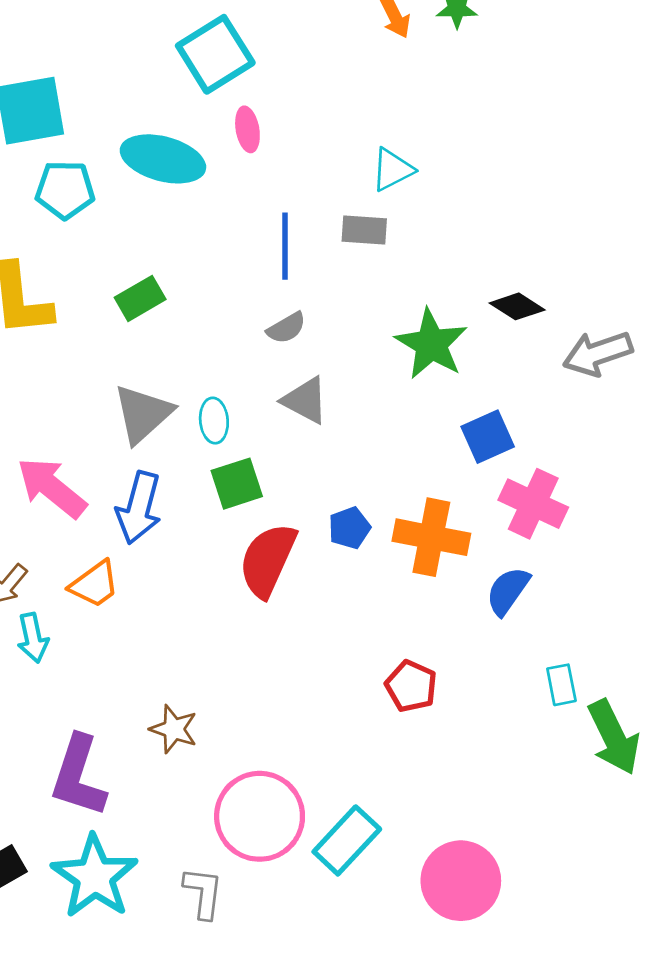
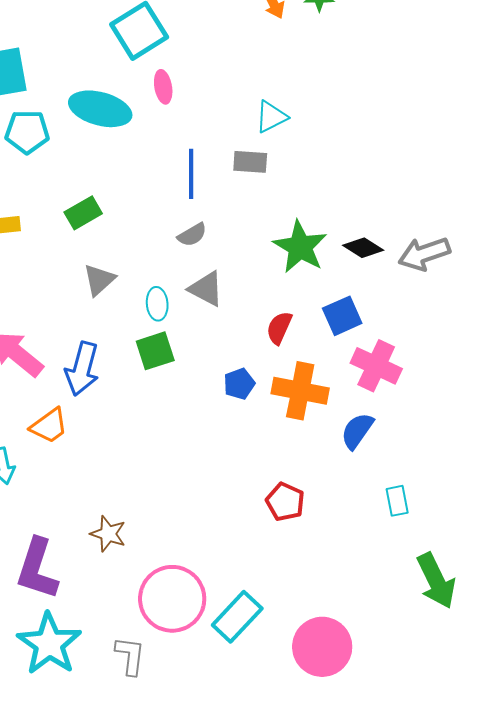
black diamond: (517, 306) -> (363, 248), moved
gray triangle: (143, 414) -> (99, 280), moved, size x0.7
cyan ellipse: (214, 421) -> (157, 304), moved
red semicircle: (268, 560) -> (279, 328), moved, size x0.6
green arrow: (614, 737) -> (436, 581), moved

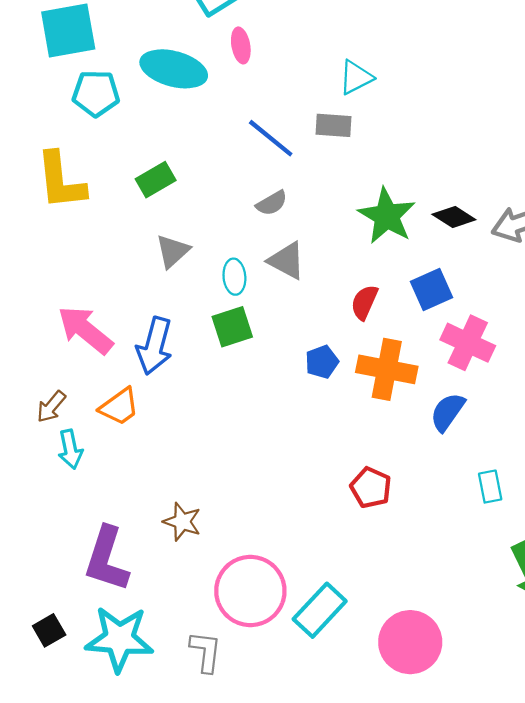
blue line: (191, 174) -> (271, 138), turned -51
cyan star: (49, 644) -> (119, 639), turned -30

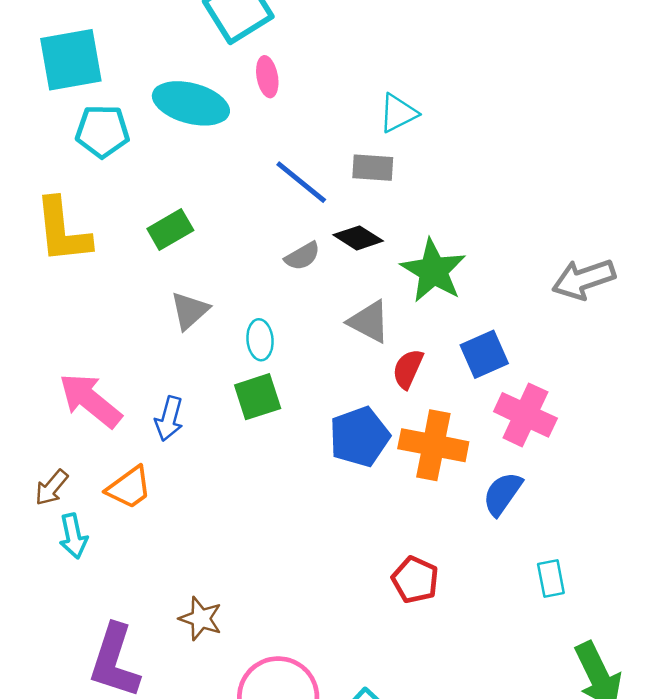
black diamond: (454, 217) -> (358, 238), moved
gray triangle: (287, 261) -> (369, 322), moved
blue arrow: (155, 346) -> (169, 419), size x0.7
blue pentagon: (322, 362) -> (359, 437), size x1.6

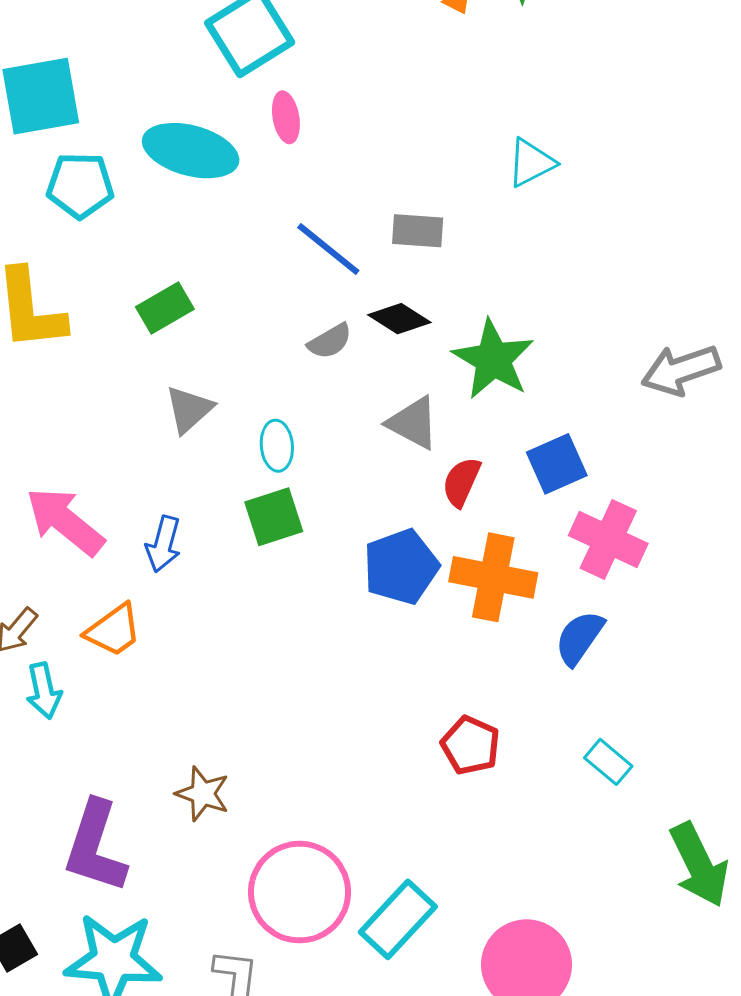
cyan triangle: (398, 113) -> (531, 163), moved
cyan rectangle: (551, 579) -> (608, 762), moved, turned -39

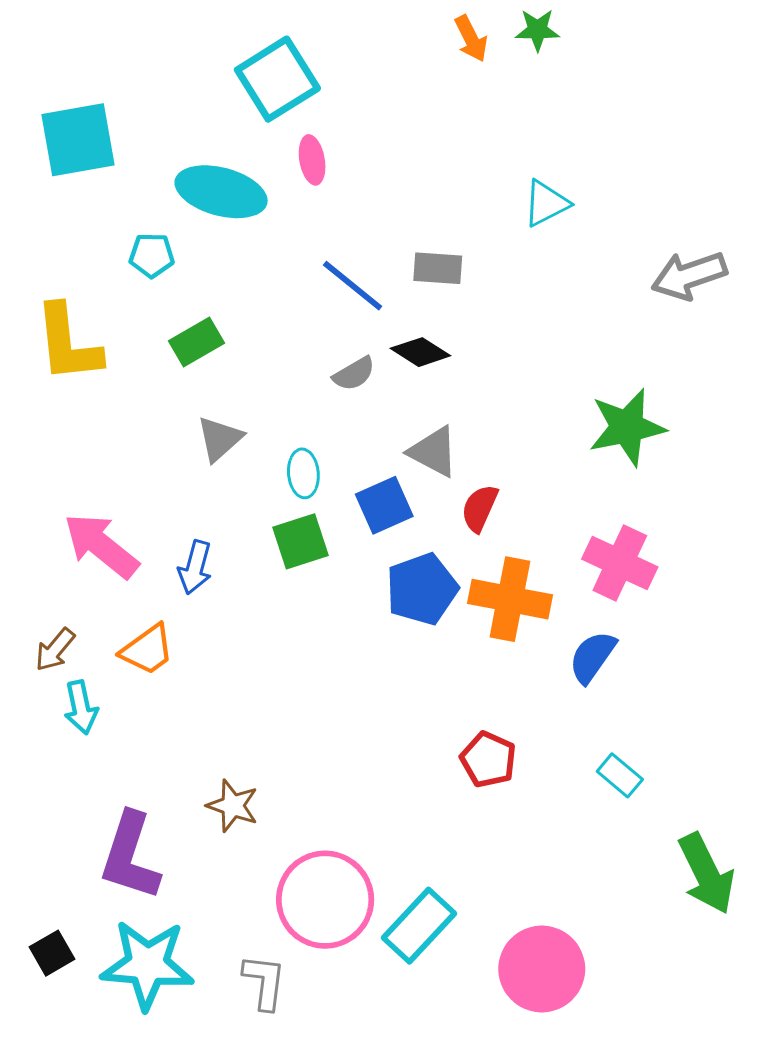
cyan pentagon: (80, 185) -> (152, 255), moved, size x0.7
green star: (493, 359) -> (627, 427), moved, turned 30
gray arrow: (681, 370) -> (689, 276), moved
blue square: (557, 464) -> (384, 505), moved

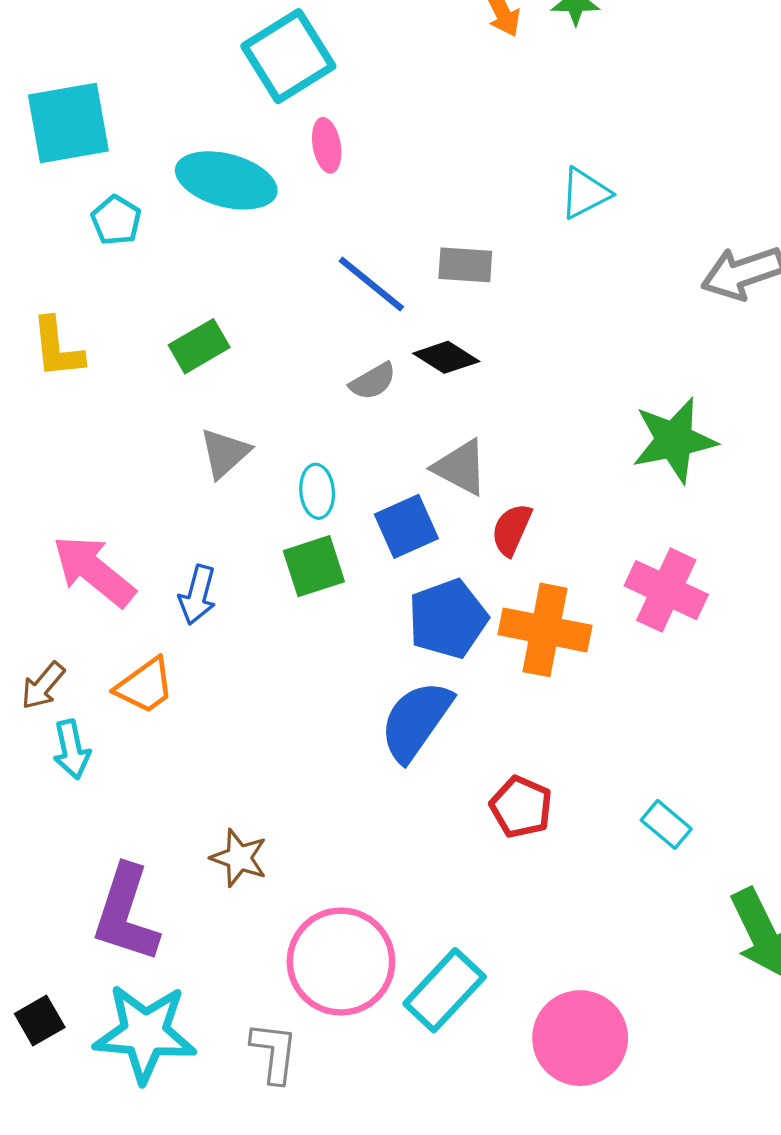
cyan pentagon: (152, 255) -> (116, 220), moved, turned 30
yellow L-shape: (68, 343) -> (57, 348), size x0.7
blue semicircle: (592, 657) -> (416, 721), moved, size x1.4

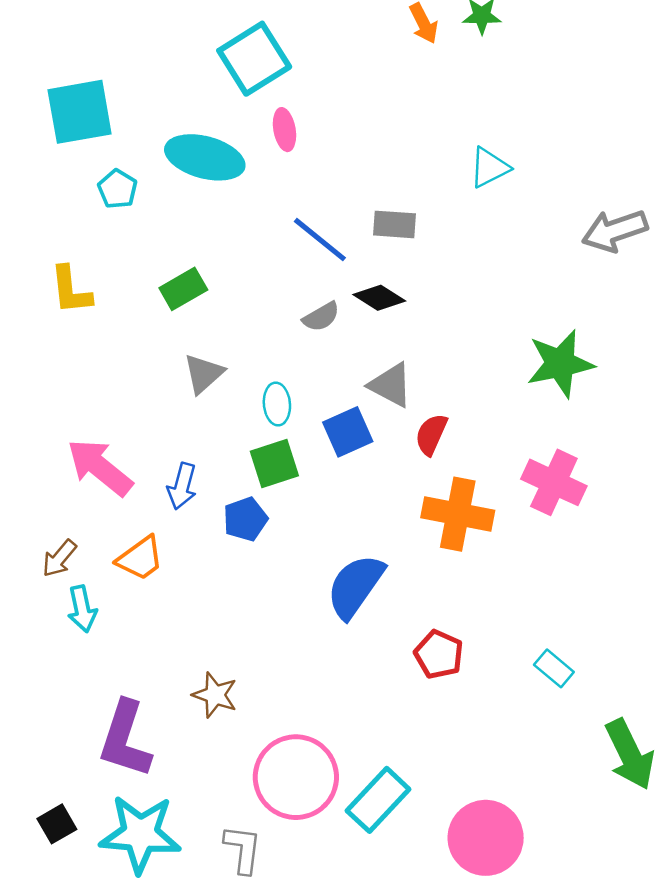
blue pentagon: (448, 619) -> (245, 519), moved, size x0.7

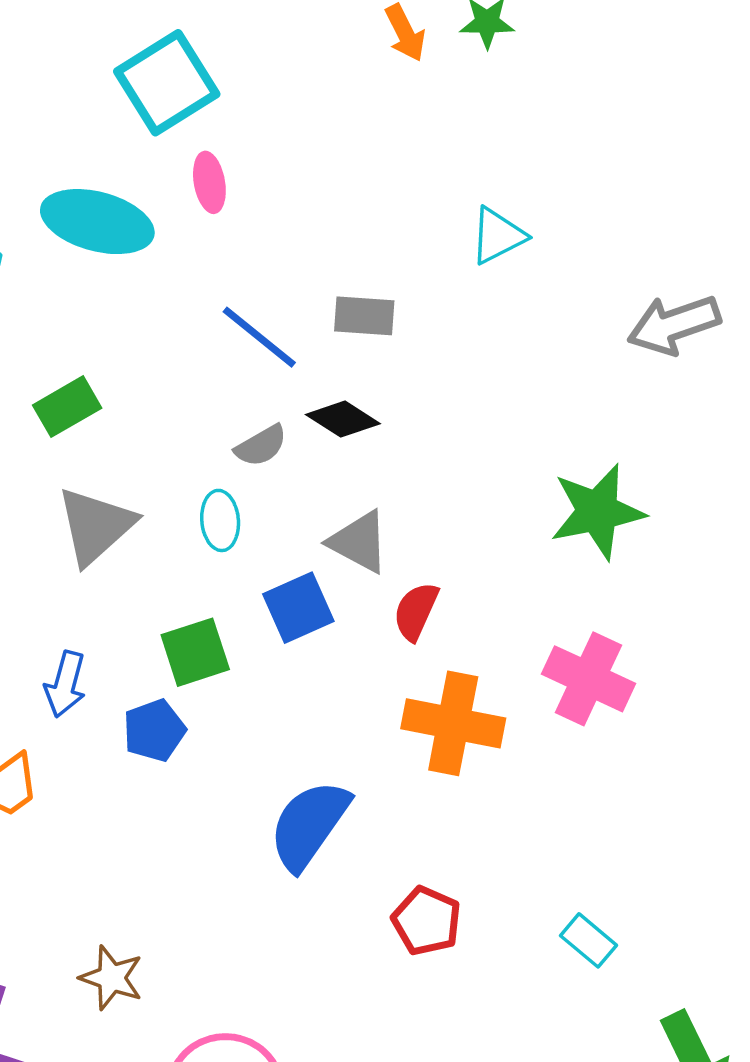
gray triangle: (204, 374) -> (96, 526), size x1.4
cyan ellipse: (277, 404) -> (220, 520), moved

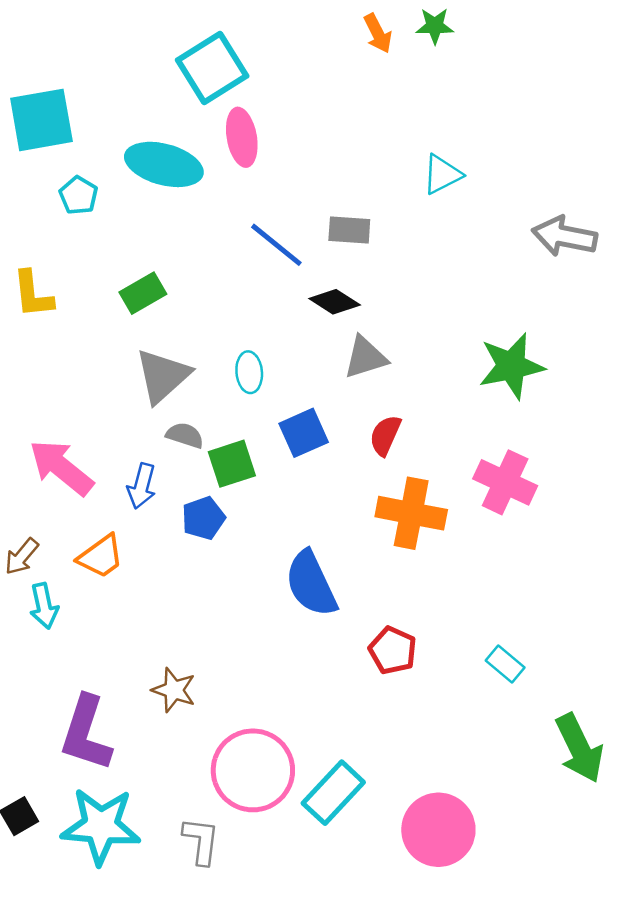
pink ellipse: (209, 182) -> (242, 137), size x1.4
gray arrow: (674, 325) -> (565, 236), turned 30
gray semicircle: (261, 446) -> (185, 435), moved, turned -132
gray triangle: (359, 542) -> (365, 357), moved, turned -45
blue semicircle: (309, 825) -> (311, 584), turned -60

